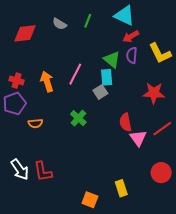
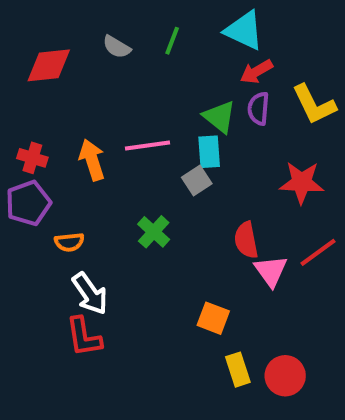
pink line: (75, 74) -> (147, 146), turned 55
white arrow: (20, 169) -> (90, 294), moved
red circle: (161, 173) -> (285, 376), moved
orange square: (90, 200) -> (213, 318), moved

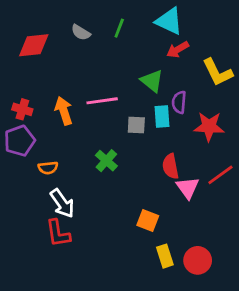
purple semicircle: (258, 109) -> (179, 102), moved
cyan rectangle: (209, 152) -> (162, 116), moved
gray square: (197, 180) -> (136, 125), turned 36

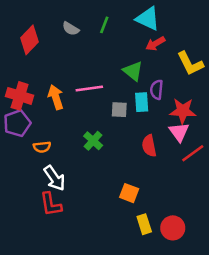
red diamond: (34, 45) -> (30, 40), turned -40
red cross: (22, 109) -> (20, 96), size x1.5
pink triangle: (188, 188) -> (179, 132), moved

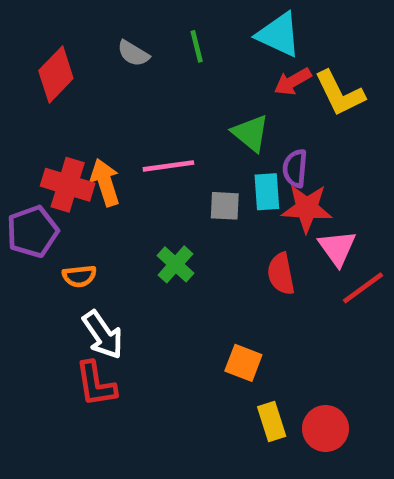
green line: (104, 25) -> (197, 46), turned -35
yellow L-shape: (190, 64) -> (340, 93), moved
red cross: (20, 96) -> (68, 185), moved
red star: (183, 111) -> (307, 208), moved

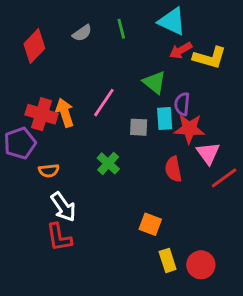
gray semicircle: (133, 53) -> (82, 33), turned -66
yellow L-shape: (340, 93) -> (210, 58), turned -48
pink line: (168, 166) -> (104, 103), turned -48

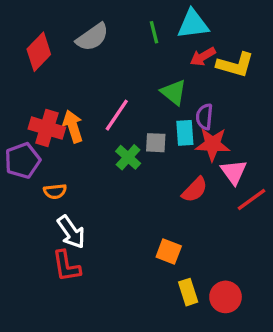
cyan triangle: (172, 21) -> (193, 24), turned -32
green line: (121, 29) -> (154, 32), moved
gray semicircle: (82, 33) -> (92, 37), size x1.5
green cross: (108, 163) -> (128, 157), moved
red semicircle: (173, 169) -> (195, 190), turned -125

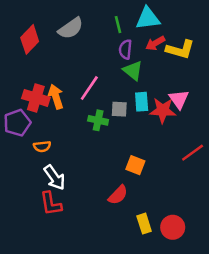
purple semicircle: (204, 117) -> (125, 49), moved
green cross: (128, 157) -> (98, 120), turned -30
pink triangle: (234, 172) -> (179, 99), moved
red semicircle: (195, 190) -> (118, 195), moved
orange square: (169, 251) -> (135, 165), moved

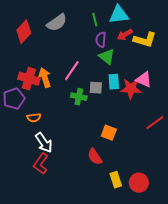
pink triangle: (179, 99) -> (144, 80), turned -30
red semicircle: (118, 195) -> (95, 157), turned 102
red L-shape: (51, 204) -> (41, 164), turned 45

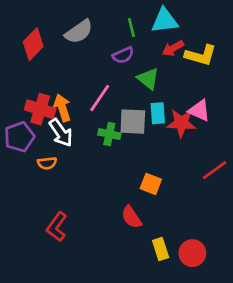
purple semicircle: (101, 40) -> (123, 55), moved, turned -119
gray square: (96, 88) -> (133, 122), size x1.5
white arrow: (44, 143) -> (61, 133), moved

